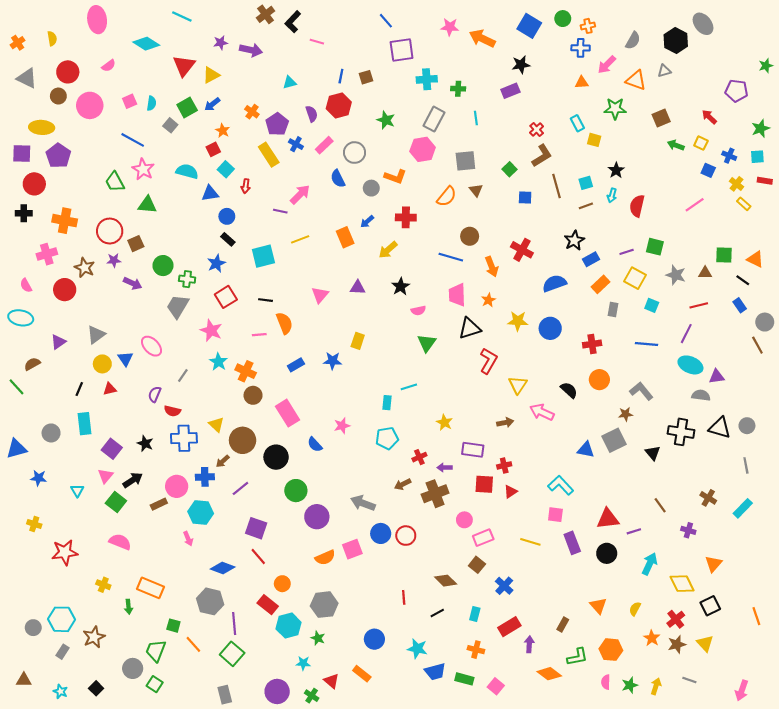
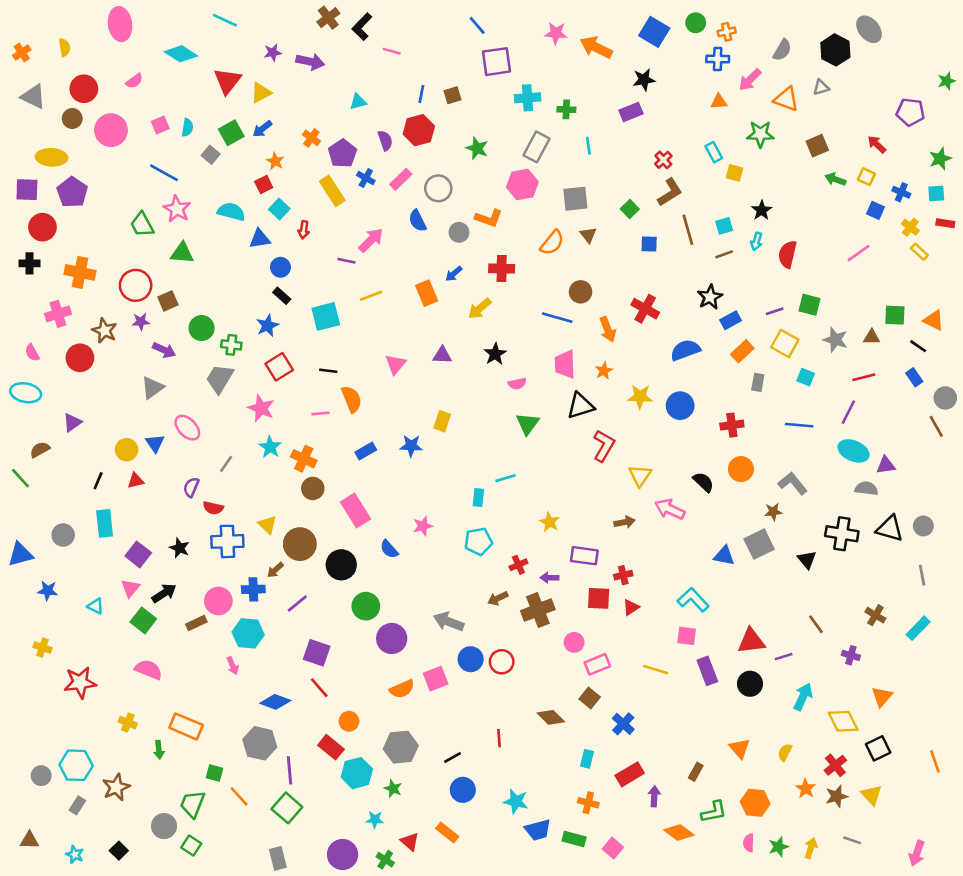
gray triangle: (96, 335) -> (152, 388), moved
cyan triangle: (77, 491) -> (95, 606), turned -32
black line: (437, 613) -> (452, 757), moved

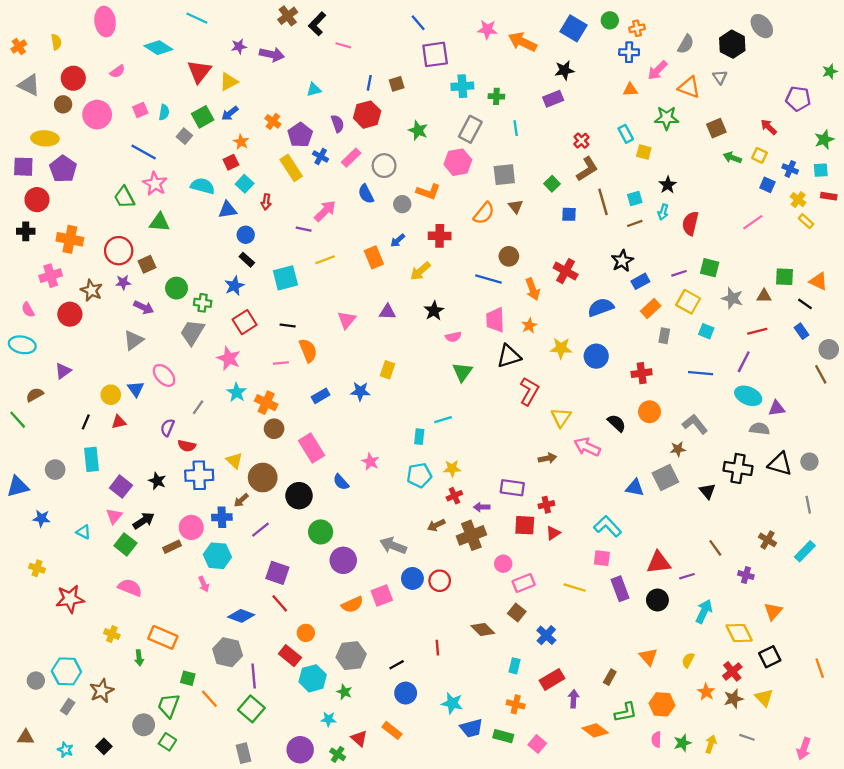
gray triangle: (821, 87) -> (720, 77), turned -49
yellow star: (549, 522) -> (452, 468), moved, turned -30
pink star: (423, 526) -> (370, 462), turned -30

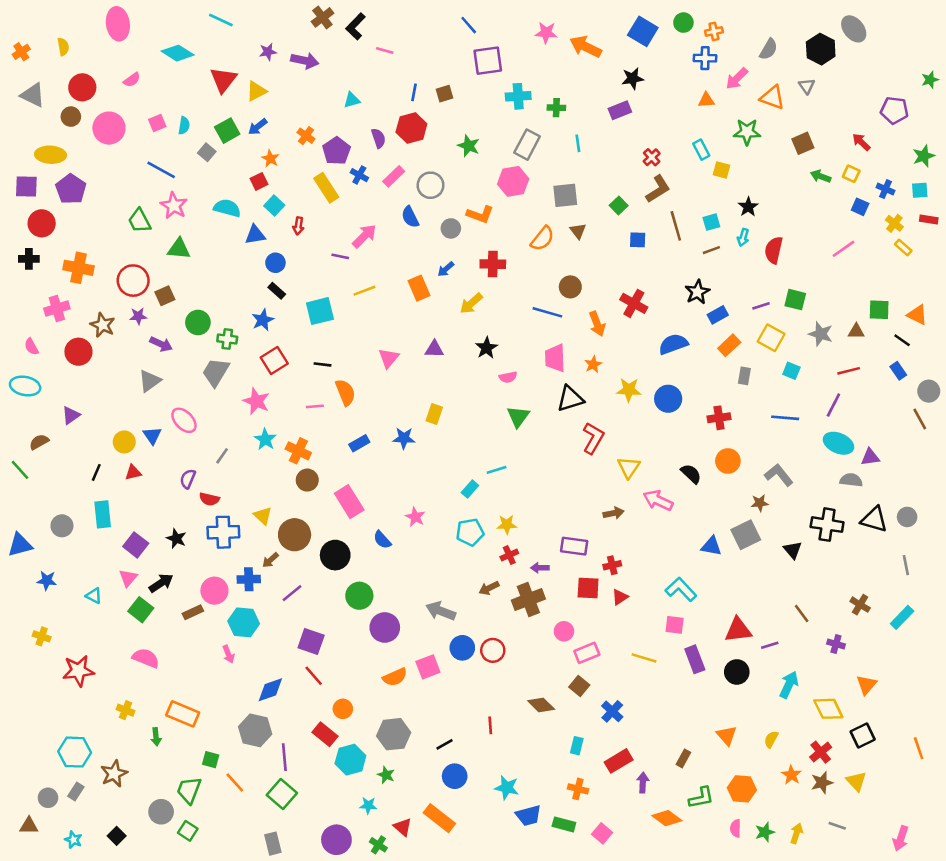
cyan rectangle: (419, 437) -> (470, 489), turned 35
blue diamond: (241, 616) -> (270, 690), turned -40
gray circle: (36, 681) -> (48, 798), moved
orange rectangle: (392, 730) -> (439, 818), size x1.4

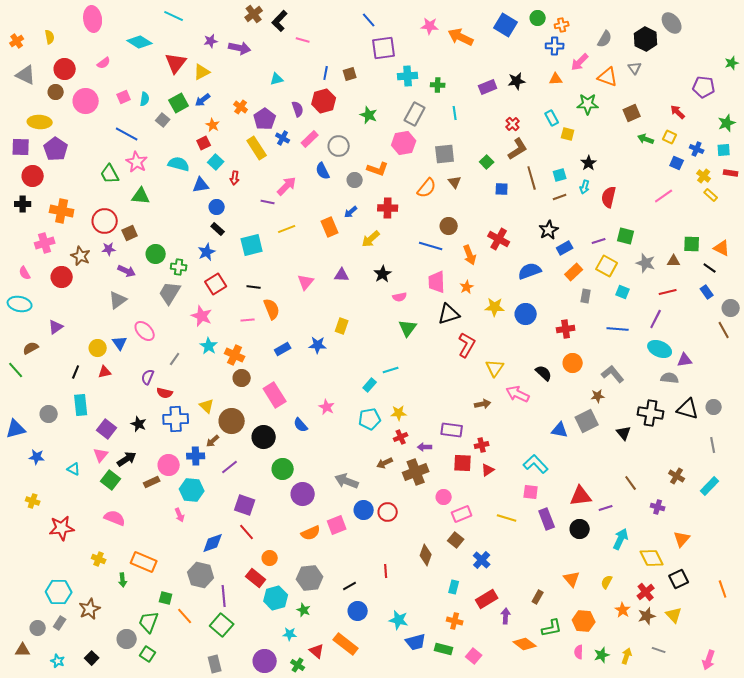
black star: (633, 78) -> (517, 81), moved
brown diamond: (541, 705) -> (426, 555), turned 65

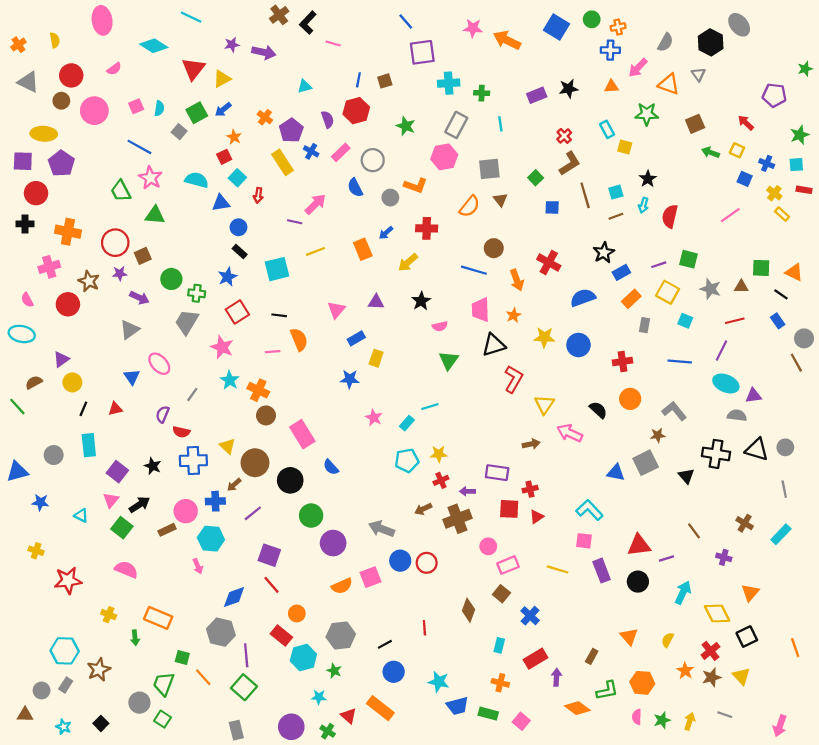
yellow circle: (98, 348) -> (72, 382), moved
blue rectangle: (283, 349) -> (356, 338), moved
pink star: (327, 407) -> (374, 418), moved

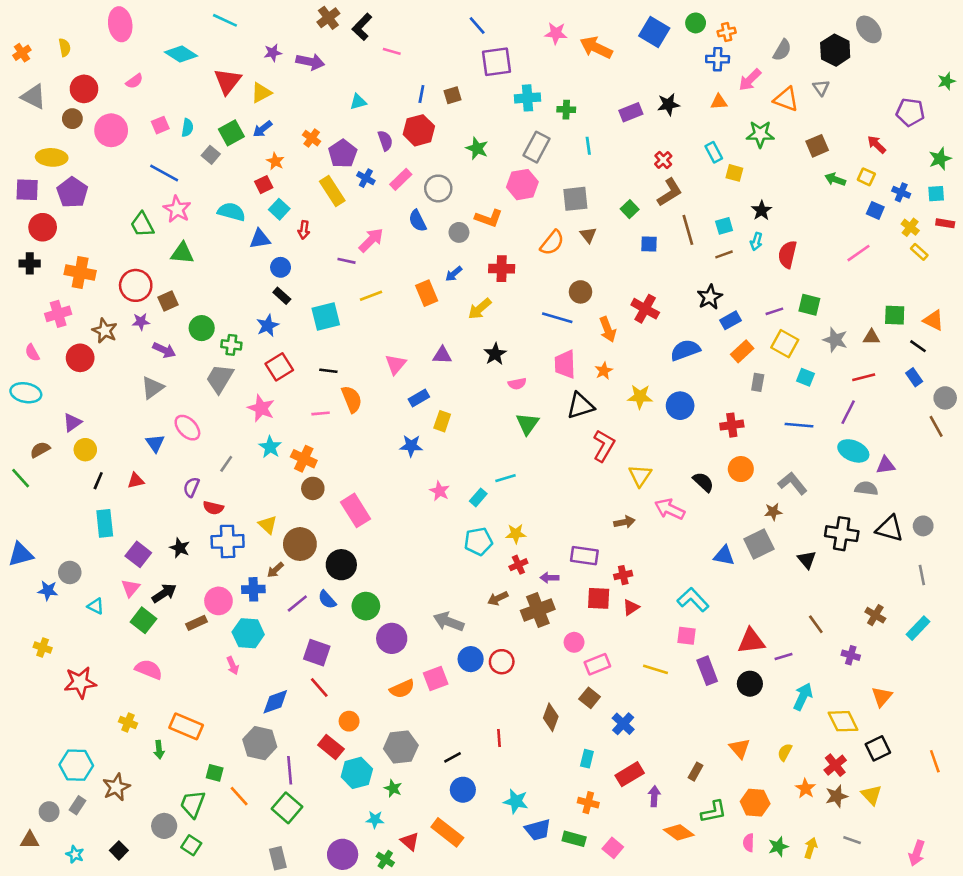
gray circle: (54, 455) -> (70, 572), moved
blue semicircle: (331, 467) -> (327, 600), moved

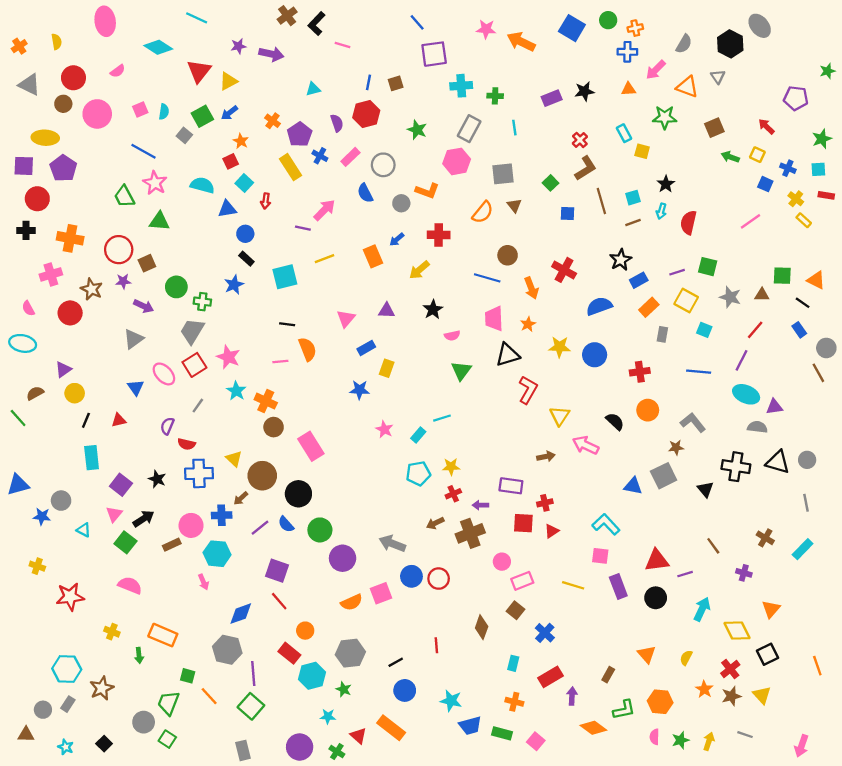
red square: (279, 367) -> (194, 365), moved
red line: (864, 377) -> (755, 330), turned -36

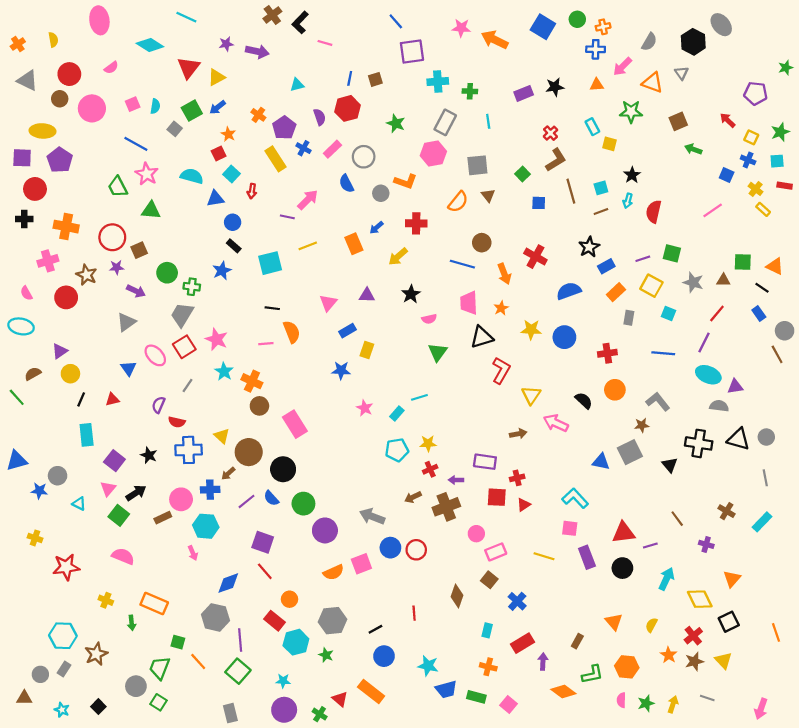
yellow square: (757, 155) -> (751, 137), moved
cyan star: (328, 716) -> (283, 681), moved

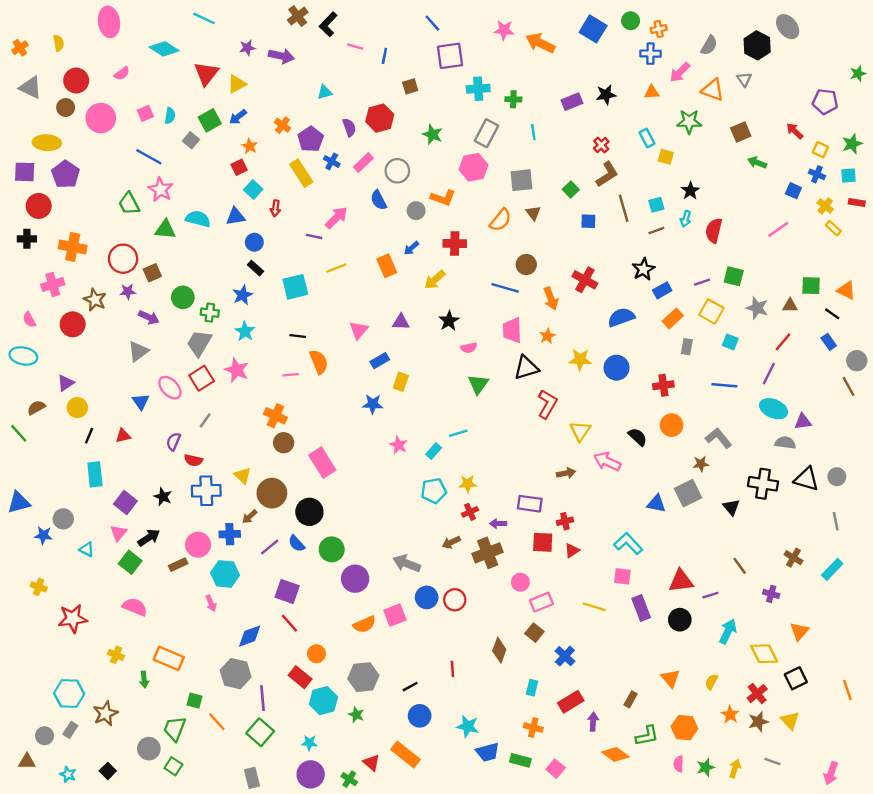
blue line: (350, 78) -> (384, 56), moved
cyan semicircle: (192, 176) -> (198, 219), moved
cyan star: (224, 372) -> (245, 331), moved

